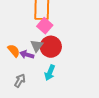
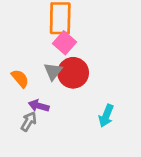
purple arrow: (27, 55) -> (39, 106), moved
cyan arrow: (50, 73) -> (106, 116), moved

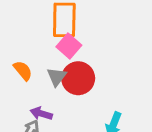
orange semicircle: (20, 78) -> (23, 71), moved

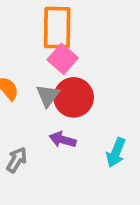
purple arrow: (41, 114) -> (63, 140), moved

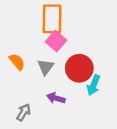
red circle: (74, 97) -> (79, 68), moved
cyan arrow: (116, 153) -> (94, 85), moved

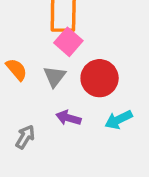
cyan arrow: (94, 85) -> (119, 120), moved, turned 42

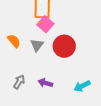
purple arrow: (68, 118) -> (45, 83), moved
cyan arrow: (119, 120) -> (82, 86), moved

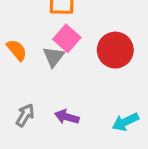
pink square: (45, 24) -> (67, 38), moved
red circle: (64, 46) -> (115, 50), moved

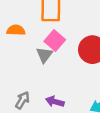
orange semicircle: (17, 50) -> (16, 30), moved, turned -48

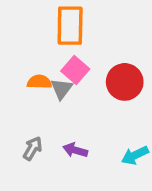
orange semicircle: (16, 30) -> (39, 82), moved

